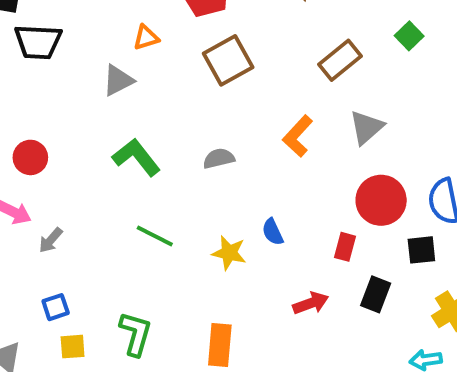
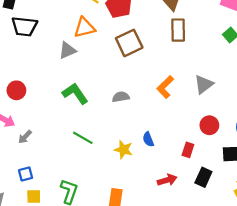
orange triangle: (146, 38) -> (84, 28), size x1.5
brown rectangle: (340, 60) -> (178, 30), moved, turned -55
red circle: (381, 200) -> (209, 125), size x0.7

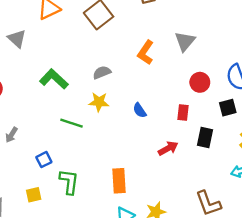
gray triangle: (67, 50) -> (17, 39), moved, turned -42
yellow star: (123, 150) -> (99, 102), moved
blue square: (26, 174) -> (44, 160), moved

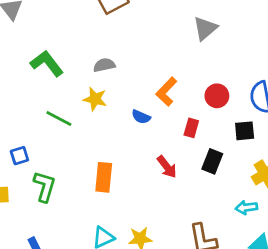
gray triangle: (185, 41) -> (205, 28), moved
orange L-shape: (146, 52) -> (166, 92), moved
blue semicircle: (140, 110) -> (141, 117), turned -42
red arrow: (168, 148) -> (167, 167), turned 72
orange rectangle: (119, 181) -> (104, 177), moved

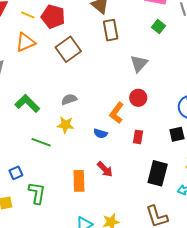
red circle: (217, 96) -> (138, 98), moved
black rectangle: (212, 161) -> (158, 173), moved, size x1.4
red arrow: (167, 167) -> (105, 169), moved

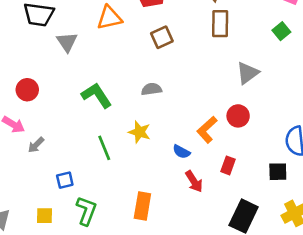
brown square: (68, 49) -> (162, 37), size x0.7
gray semicircle: (69, 99) -> (151, 89), moved
green line: (41, 142) -> (104, 148), turned 36
red arrow: (105, 169) -> (194, 181), moved

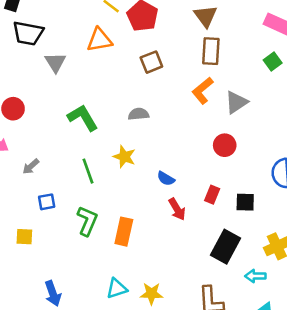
orange L-shape: (207, 130) -> (202, 91), moved
gray arrow: (36, 145) -> (31, 167), moved
black square: (278, 172) -> (245, 202), moved
green L-shape: (86, 211) -> (87, 221), moved

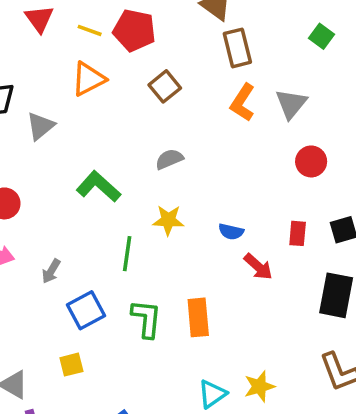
gray triangle: (55, 62) -> (40, 126), turned 40
red circle: (225, 145) -> (311, 161), moved
green line: (88, 171) -> (127, 254), turned 45
blue square: (47, 202) -> (86, 310), size x1.5

